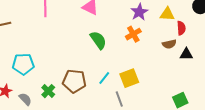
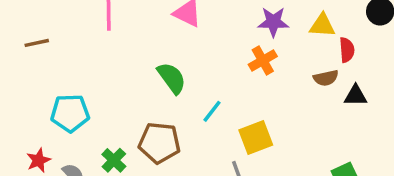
purple star: (139, 12) -> (273, 22), turned 30
green semicircle: (98, 40) -> (172, 78), moved
cyan line: (104, 78) -> (212, 111), moved

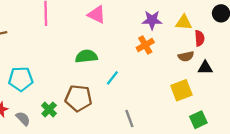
green semicircle: (172, 78) -> (86, 56), turned -60
yellow square: (256, 138) -> (181, 90), moved

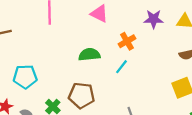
orange cross: (145, 45) -> (127, 41), moved
cyan line: (112, 78) -> (121, 67), moved

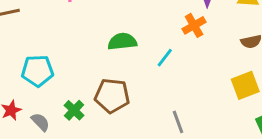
orange cross: (127, 41) -> (194, 25), moved

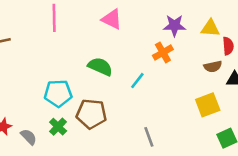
green semicircle: (122, 42) -> (100, 67), turned 30
cyan pentagon: (37, 71) -> (58, 93), moved

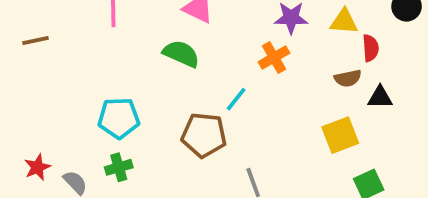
green semicircle: (100, 67) -> (181, 54), moved
brown pentagon: (91, 114) -> (204, 135), moved
green cross: (58, 127) -> (119, 167), turned 30

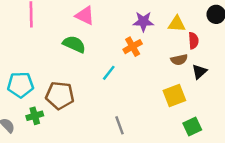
black triangle: (380, 97) -> (199, 72), turned -42
cyan pentagon: (119, 118) -> (20, 85), moved
brown pentagon: (204, 135) -> (60, 96), moved

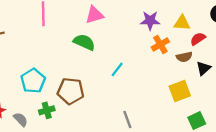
pink triangle: (85, 16) -> (94, 15), turned -42
red semicircle: (193, 41) -> (198, 39), turned -119
orange cross: (133, 47) -> (160, 44), moved
cyan pentagon: (20, 85) -> (33, 81), turned -30

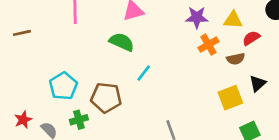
black triangle: (204, 68) -> (258, 83), moved
cyan line: (117, 69) -> (144, 73), moved

